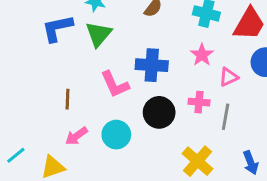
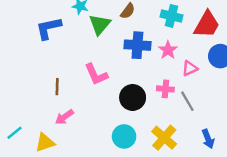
green triangle: (99, 34) -> (100, 24), moved
blue cross: (152, 65) -> (137, 45), moved
gray line: (226, 117) -> (187, 101), turned -40
cyan circle: (116, 135) -> (124, 136), moved

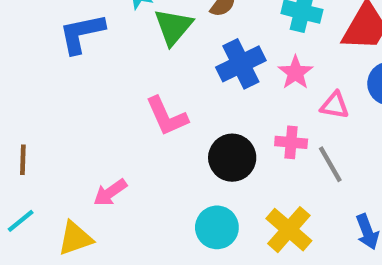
blue cross: (137, 45) -> (241, 64), turned -30
pink triangle: (190, 68) -> (335, 105), turned 35
brown line: (57, 87) -> (23, 160), moved

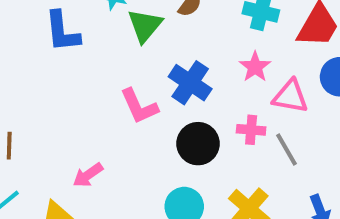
blue L-shape: (82, 33) -> (62, 32), turned -84
blue cross: (241, 64) -> (190, 83), moved, turned -30
pink triangle: (335, 105) -> (290, 96), size x1.4

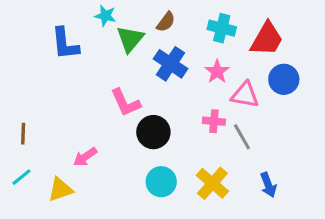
blue cross: (190, 83) -> (171, 64), moved
black circle: (198, 144) -> (153, 132), moved

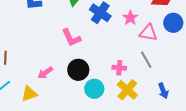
pink cross: (214, 121) -> (119, 68), moved
black circle: (153, 132) -> (78, 70), moved

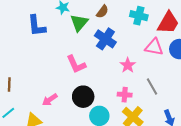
pink star: (130, 18) -> (128, 65), moved
pink triangle: (148, 33) -> (154, 47), moved

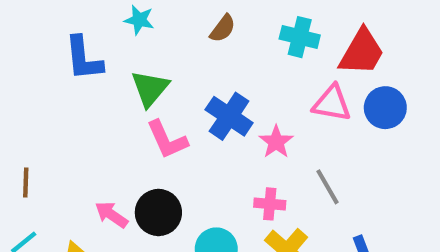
green triangle: (79, 23) -> (150, 88), moved
blue cross: (105, 39) -> (229, 116), moved
black circle: (83, 97) -> (158, 212), moved
pink arrow: (50, 100) -> (111, 215), turned 70

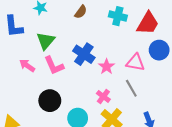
pink triangle: (332, 103) -> (135, 62), moved
pink cross: (270, 204) -> (103, 96), turned 32
pink arrow: (111, 215) -> (27, 66), moved

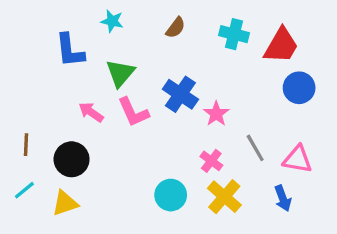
pink triangle: (135, 62) -> (297, 159), moved
black circle: (50, 101) -> (72, 159), moved

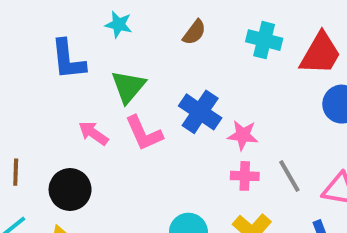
pink star: (216, 114) -> (243, 135), turned -30
pink cross: (211, 161) -> (245, 176), moved, turned -35

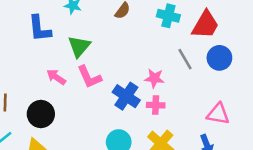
blue cross: (200, 112) -> (126, 96), moved
gray line: (289, 176) -> (185, 59), moved

